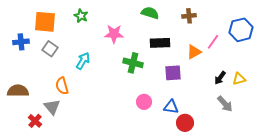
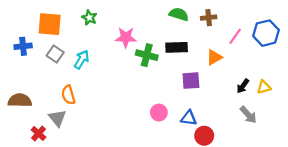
green semicircle: (150, 13) -> (179, 14), moved
pink line: (213, 42) -> (235, 36), moved
cyan arrow: (83, 61) -> (82, 60), moved
green cross: (133, 63) -> (147, 55), moved

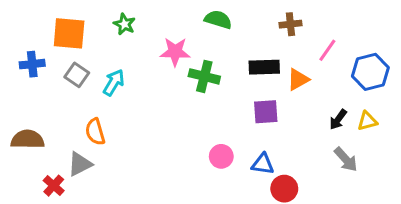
green semicircle: (179, 14) -> (218, 20), moved
blue hexagon: (266, 33) -> (370, 72), moved
black rectangle: (177, 47) -> (264, 67), moved
gray triangle: (57, 118) -> (80, 164), turned 42

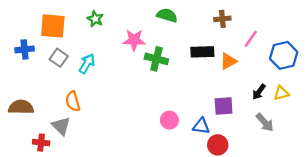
purple square: (266, 112) -> (224, 106), moved
gray triangle: (80, 164) -> (61, 126), turned -48
red cross: (54, 186) -> (41, 143), turned -35

